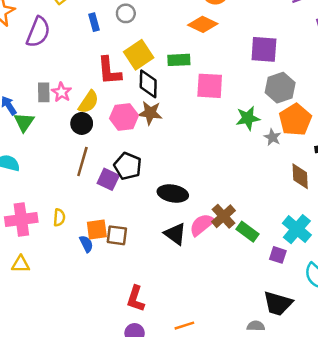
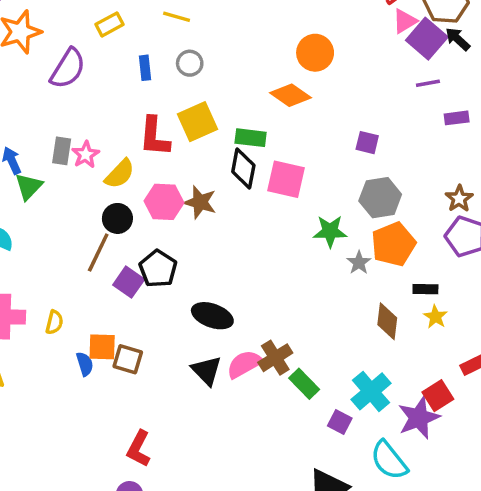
purple square: (264, 49) -> (367, 143), size x0.6
black diamond: (148, 84) -> (243, 169), moved
black circle: (82, 123) -> (117, 218), moved

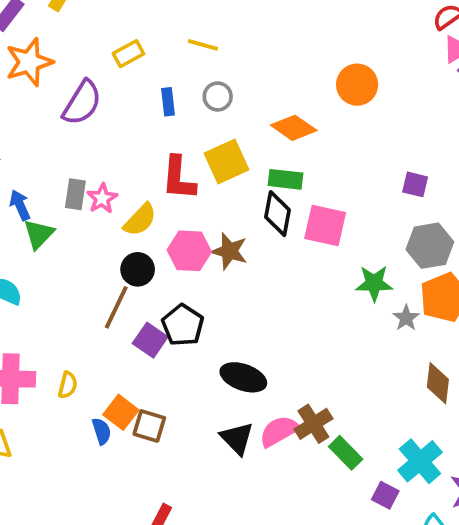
orange diamond: (291, 95) -> (294, 128), moved
orange square: (102, 347) -> (121, 412), turned 36

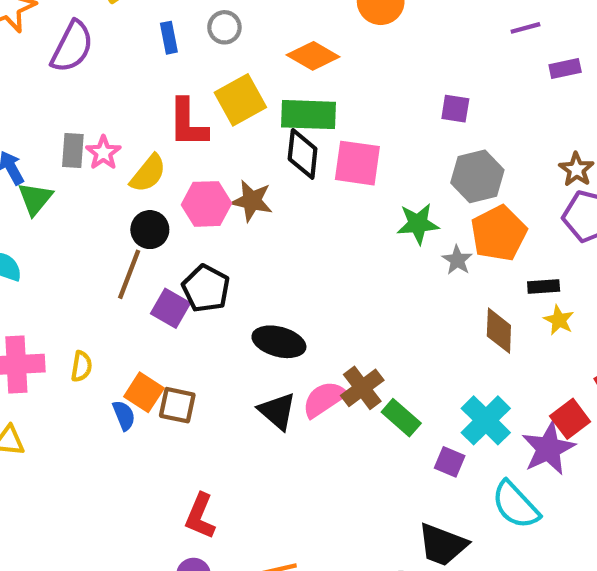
green rectangle: (285, 179) -> (308, 115), size x1.4

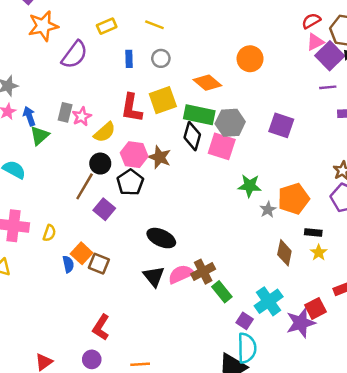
purple square: (455, 109) -> (281, 125), size x1.5
gray hexagon: (477, 176) -> (230, 123), moved
black pentagon: (206, 288) -> (130, 182), moved
cyan semicircle: (515, 505) -> (247, 348), moved, turned -148

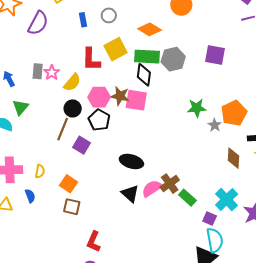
green triangle: (40, 135) -> (20, 107), moved
pink square: (222, 146) -> (136, 100), moved
blue semicircle: (68, 264) -> (30, 196), moved
brown square: (99, 264) -> (72, 207), moved

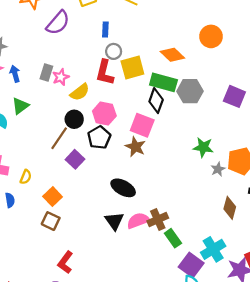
gray circle: (109, 15) -> (114, 51), moved
brown star: (120, 96) -> (135, 147), moved
purple square: (210, 218) -> (191, 265), size x1.6

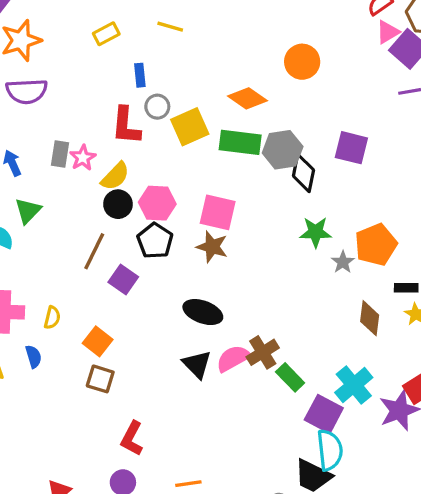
purple semicircle: (58, 23) -> (27, 91), moved, turned 55
red L-shape: (105, 73) -> (126, 126), moved
black diamond: (156, 101) -> (303, 173), moved
black circle: (74, 119) -> (118, 204), moved

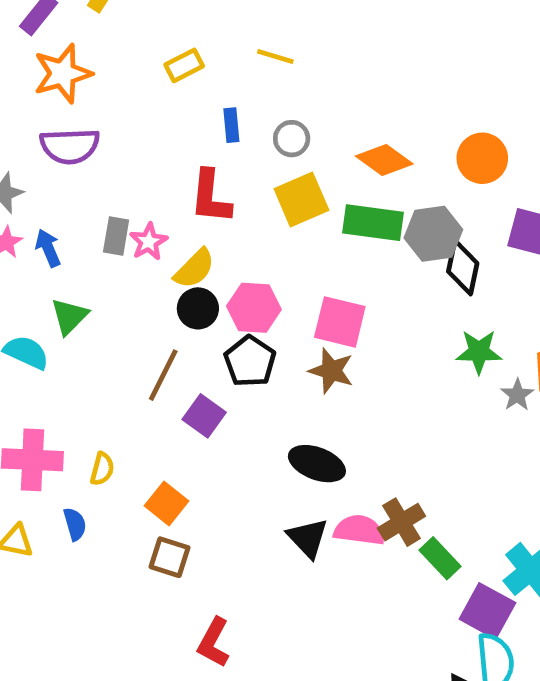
orange circle: (302, 62) -> (482, 158), moved
gray circle: (157, 107) -> (292, 139), moved
pink semicircle: (233, 358) -> (359, 530), turned 36

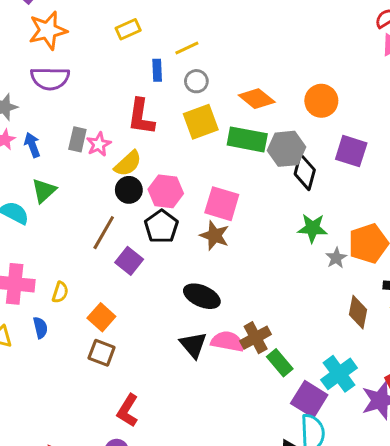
yellow line: (275, 56) -> (187, 48), moved, turned -45

